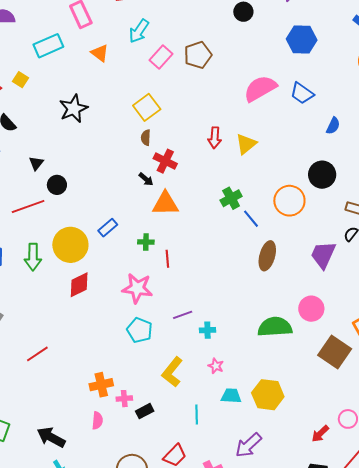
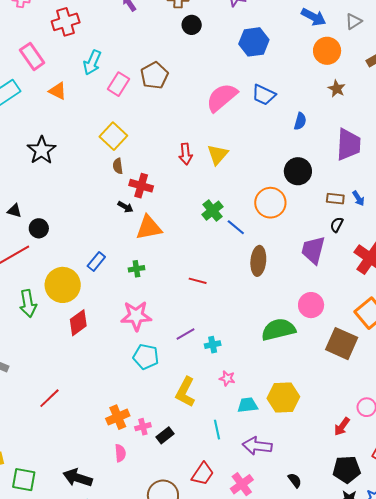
black triangle: (36, 163) -> (14, 211), turned -42
red line: (167, 259) -> (198, 281), moved, turned -60
purple arrow: (248, 445) -> (257, 446), moved, turned 60

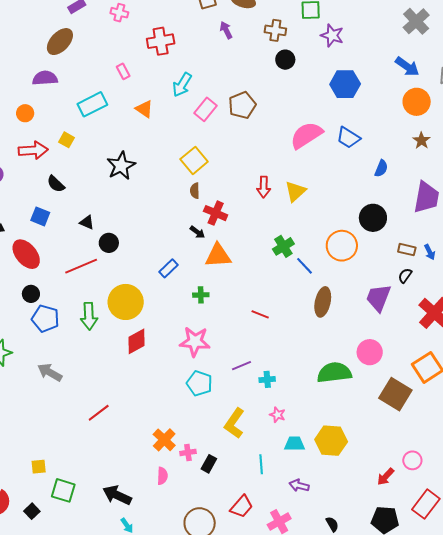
pink rectangle: (32, 56) -> (123, 71), size x0.6
blue rectangle: (96, 261) -> (168, 268), moved
orange cross: (118, 417) -> (164, 440), turned -30
black rectangle: (165, 435) -> (209, 464), turned -30
purple arrow: (257, 446) -> (299, 485), size x0.7

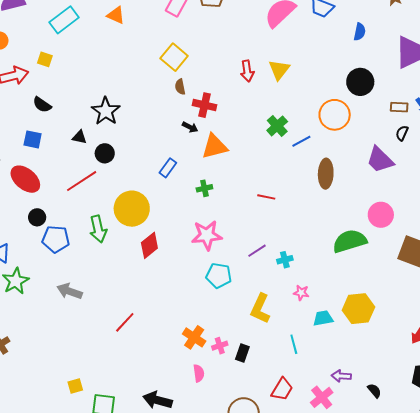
black star: (121, 166) -> (106, 111), moved
blue line: (304, 266) -> (301, 141), turned -66
purple trapezoid: (378, 298) -> (380, 160), turned -56
purple arrow: (299, 485) -> (341, 376), moved

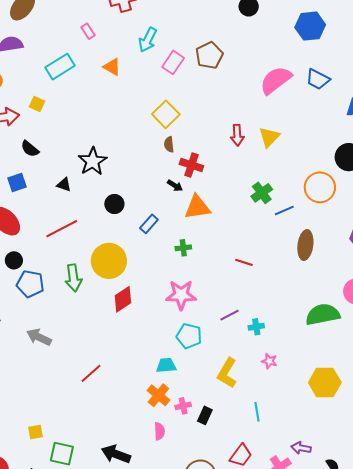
blue square: (33, 139) -> (17, 182), turned -36
black circle: (105, 153) -> (114, 204), moved
cyan trapezoid: (323, 318) -> (166, 365), moved

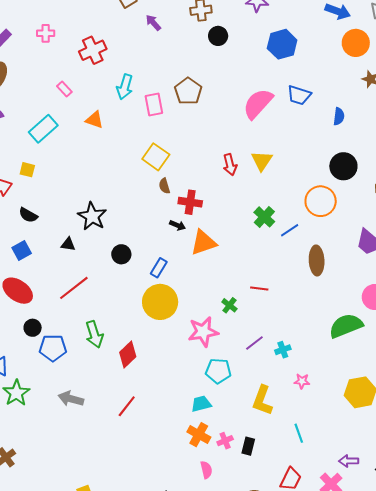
pink rectangle: (173, 62) -> (154, 105), turned -35
green cross: (183, 248) -> (229, 305), moved, turned -35
yellow circle: (109, 261) -> (160, 302), moved
red diamond: (123, 299) -> (128, 354), moved
red line: (91, 373) -> (127, 406), moved

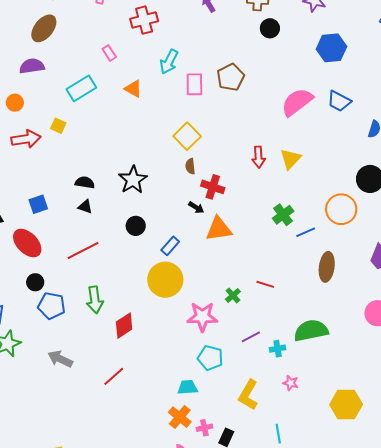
black semicircle: (28, 215) -> (85, 183), moved, turned 150
black star: (92, 216) -> (133, 180), moved
green semicircle: (346, 326) -> (311, 330), moved

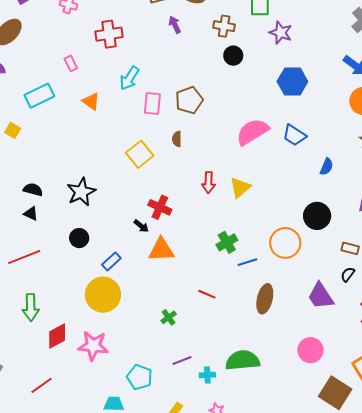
brown semicircle: (190, 166) -> (177, 139), moved
red line: (265, 284) -> (207, 294), moved
pink star: (202, 317) -> (93, 346), moved

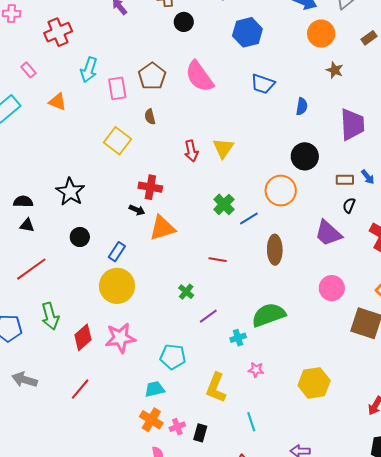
pink semicircle: (252, 132) -> (199, 76), moved, turned -80
purple line: (182, 361) -> (208, 316), moved

